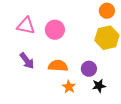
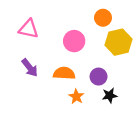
orange circle: (107, 11) -> (103, 18), moved
pink circle: (55, 30) -> (74, 41), moved

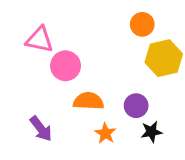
pink circle: (74, 41) -> (66, 66), moved
purple arrow: (30, 68) -> (41, 129), moved

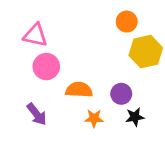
pink circle: (66, 66) -> (46, 67), moved
orange star: (105, 133) -> (94, 118), turned -30

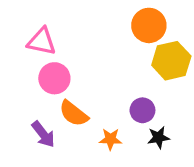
orange circle: (127, 22) -> (149, 25), size x1.4
orange semicircle: (79, 90) -> (74, 113), moved, turned -145

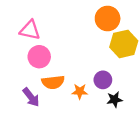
orange semicircle: (74, 113) -> (53, 82), turned -45
orange star: (110, 139) -> (80, 91), moved

